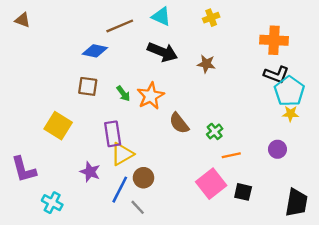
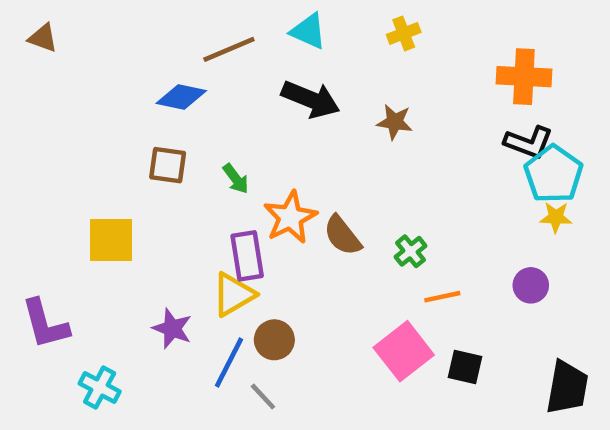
orange star: (151, 96) -> (290, 217), moved
yellow square: (58, 126) -> (111, 240), turned -32
purple rectangle: (113, 134) -> (247, 256), moved

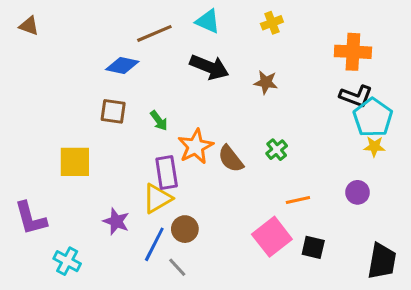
green cross: (411, 251) -> (277, 150), moved

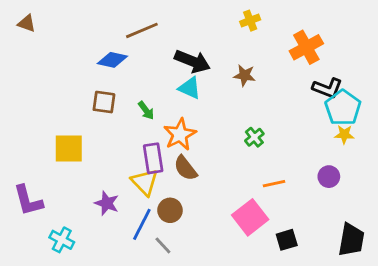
cyan triangle: (208, 21) -> (190, 88), moved
orange cross: (353, 52) -> (306, 47), moved, turned -32
brown semicircle: (231, 159) -> (185, 168), moved
yellow triangle: (157, 198) -> (145, 182), turned -44
black square: (313, 247) -> (287, 240), moved, turned -30

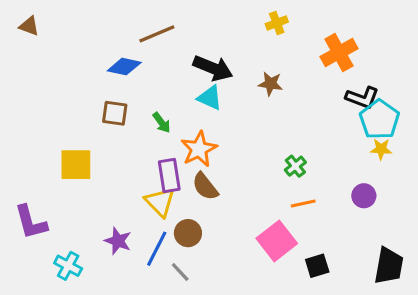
green cross: (254, 137) -> (295, 166), moved
purple star: (107, 203) -> (118, 241), moved

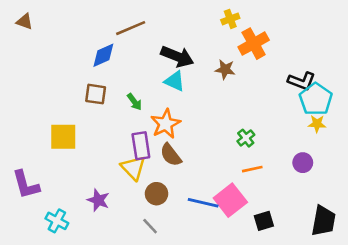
orange cross: (339, 53) -> (254, 44), moved
blue diamond: (124, 67) -> (103, 55), turned -36
blue line: (157, 249) -> (203, 203), moved, turned 76

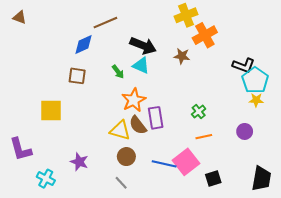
yellow cross: (230, 19) -> (186, 15), size x1.5
green arrow: (135, 102) -> (118, 72), moved
purple rectangle: (141, 146) -> (156, 118), moved
yellow triangle: (133, 168) -> (120, 130), moved, turned -30

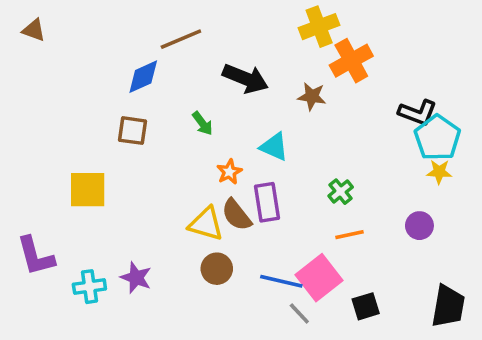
cyan triangle: (141, 66) -> (274, 147), moved
orange star: (134, 100) -> (229, 172), size x0.6
cyan cross: (46, 179) -> (89, 287), moved, turned -36
gray line: (121, 183) -> (299, 313), moved

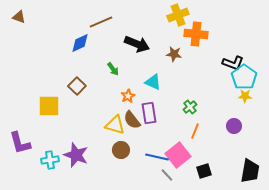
orange cross: (351, 61) -> (196, 34), turned 35
brown square: (132, 131) -> (77, 86), moved, turned 36
orange line: (349, 235) -> (195, 131), turned -56
purple star: (136, 278) -> (76, 155), size x1.4

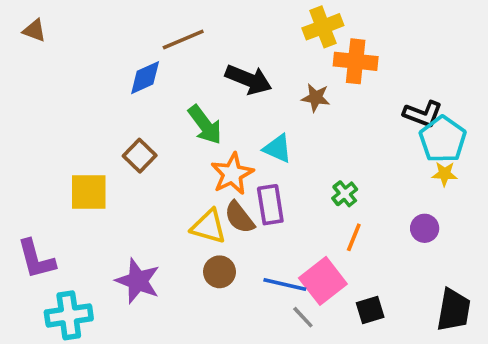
green arrow: (113, 69) -> (205, 125), size x1.6
orange star: (128, 96) -> (232, 174), size x1.6
cyan cross: (50, 160) -> (69, 315), moved, size x1.4

